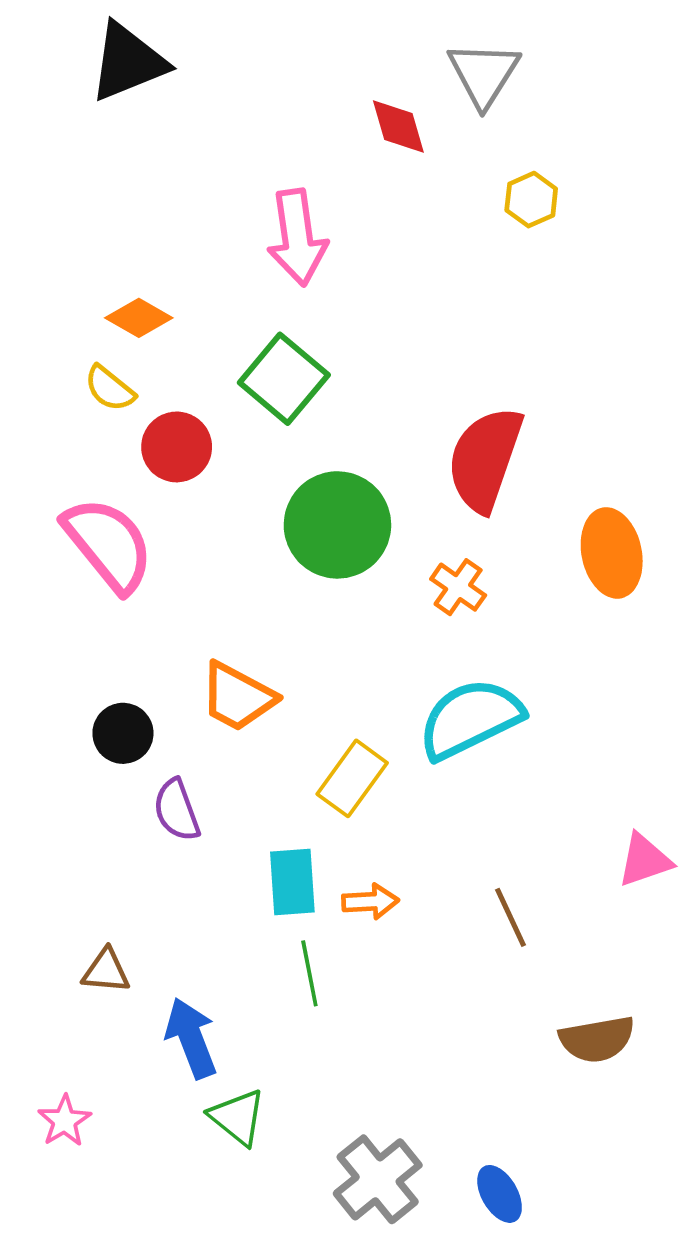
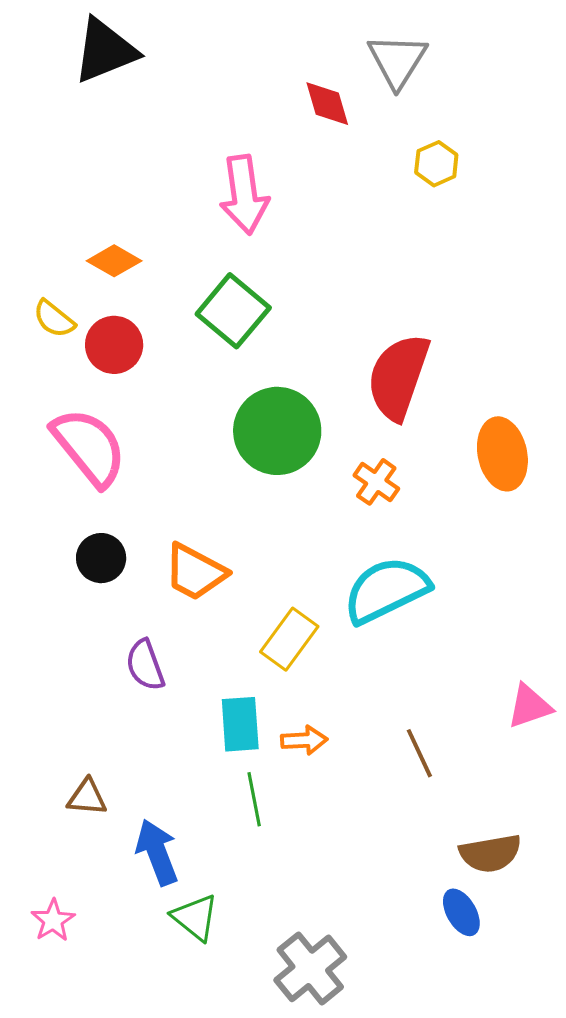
yellow semicircle: (110, 388) -> (54, 319), moved
red circle: (177, 447) -> (114, 345), moved
black circle: (123, 733) -> (101, 558), moved
blue ellipse: (500, 1194) -> (461, 912), moved

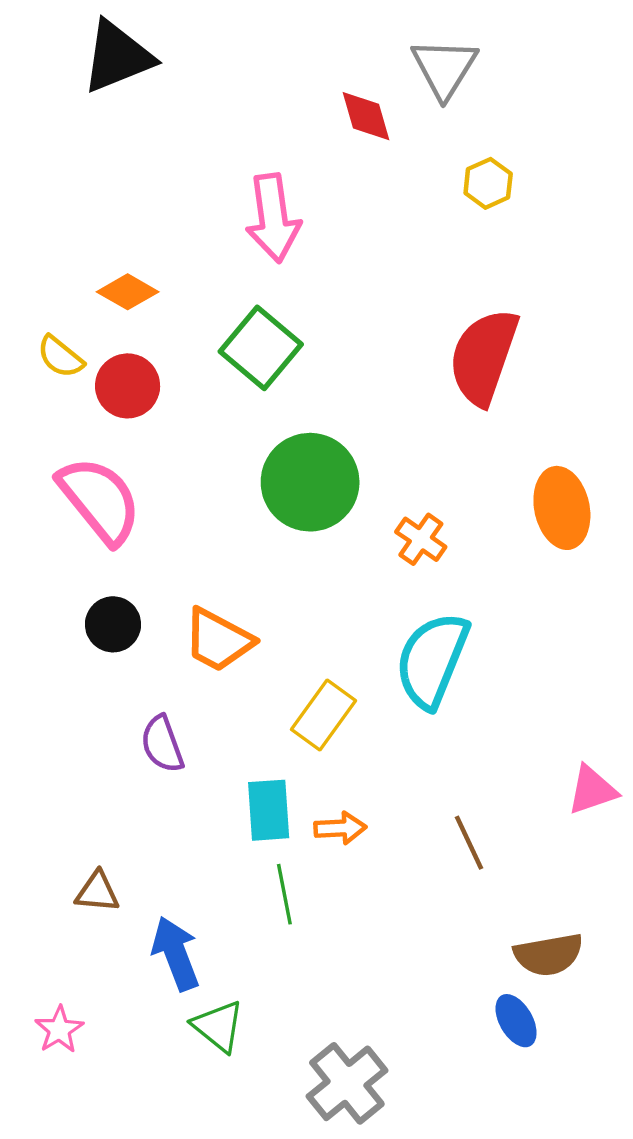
red semicircle: (398, 377) -> (484, 357), moved
cyan semicircle: (386, 590) -> (432, 660), turned -42

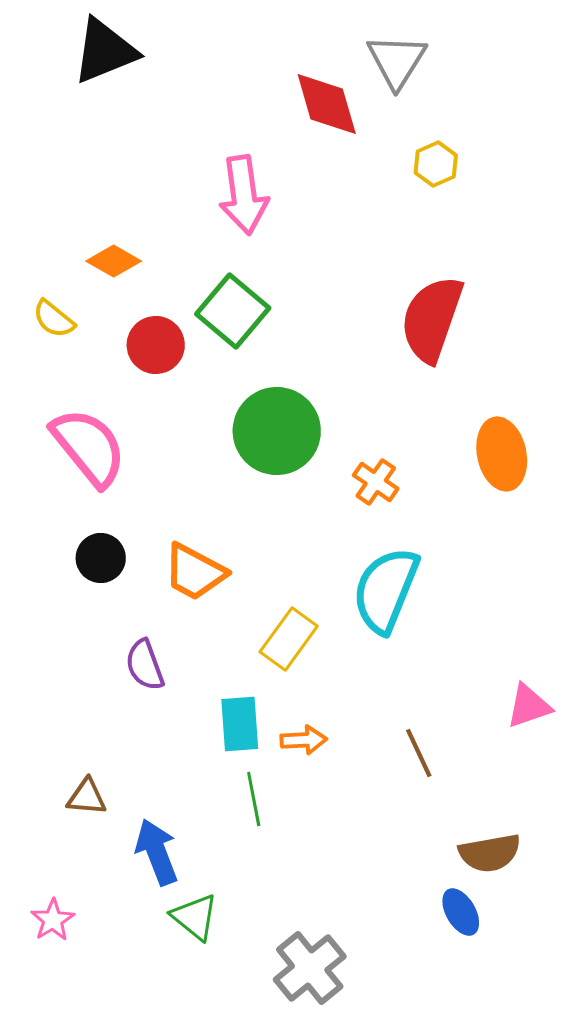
red diamond: (366, 116) -> (327, 104), size x1.4
red circle: (128, 386) -> (156, 345), moved

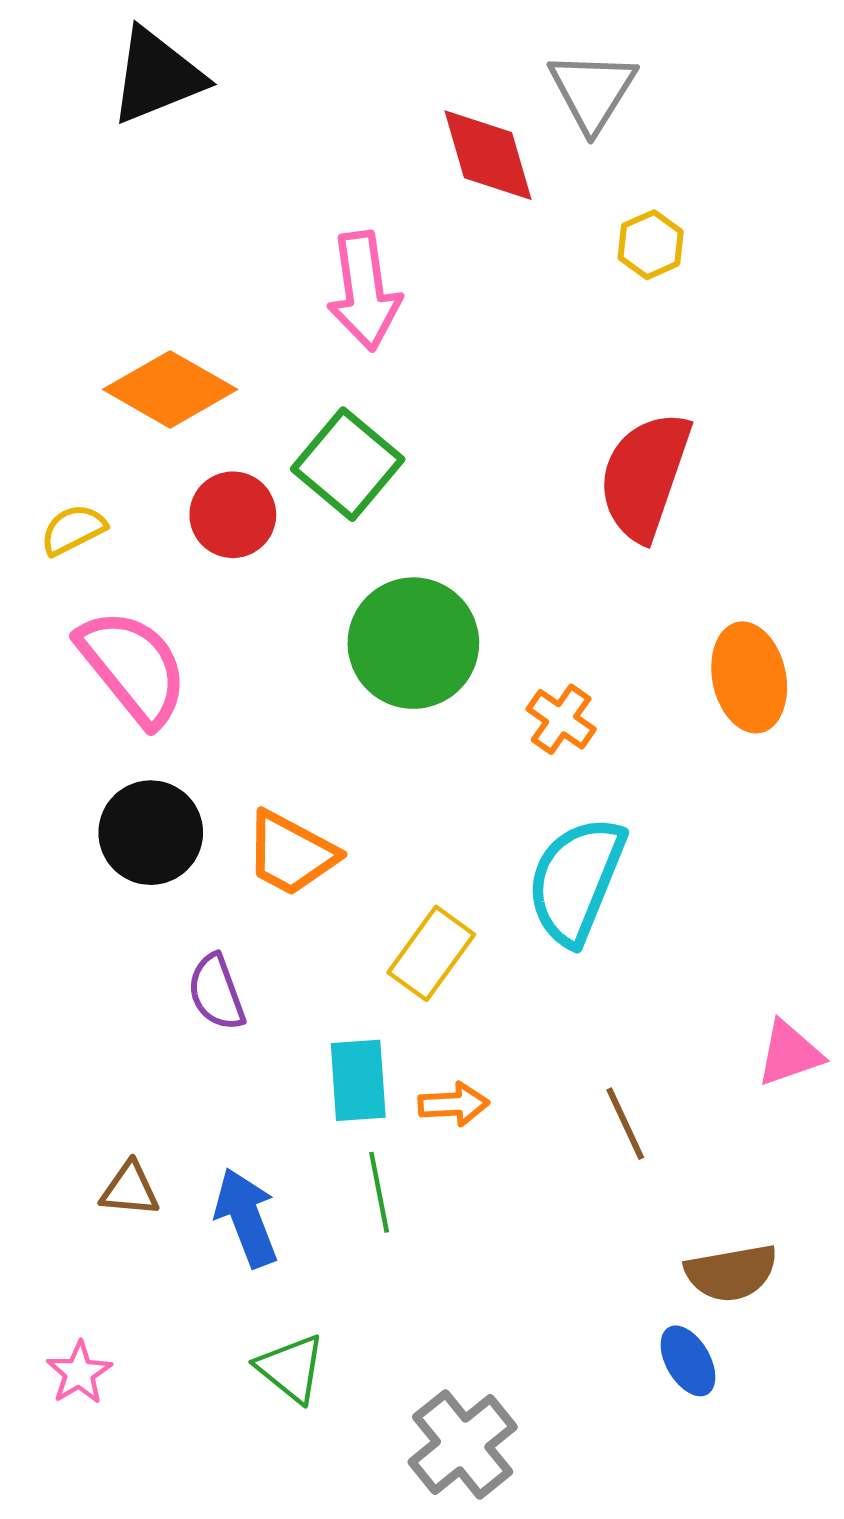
orange diamond: (114, 261) -> (170, 389), size x1.6
yellow semicircle: (54, 319) -> (73, 530), moved, turned 114
black circle: (101, 558) -> (151, 833), size x1.4
blue arrow: (157, 852) -> (246, 1218), moved

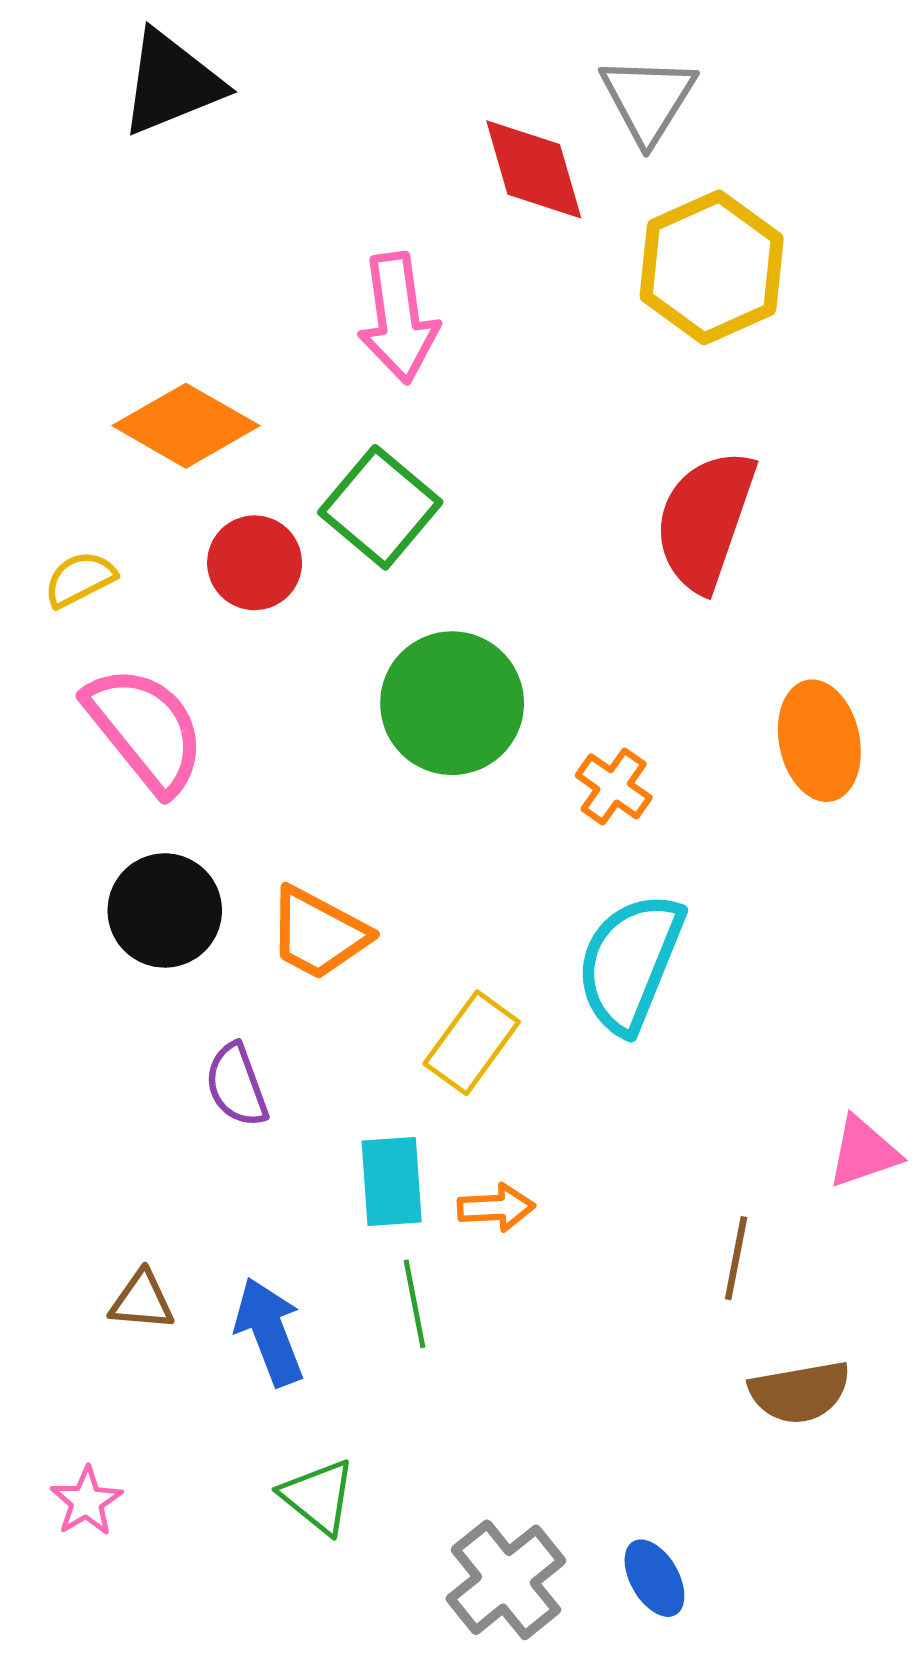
yellow hexagon: (651, 245) -> (712, 267), size x2.0
brown line: (625, 1124) -> (736, 1258), moved, turned 36
blue ellipse: (688, 1361) -> (654, 1578), moved

